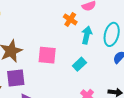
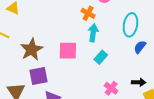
cyan arrow: (87, 35) -> (93, 33), moved

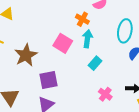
pink square: (68, 51) -> (63, 43), moved, turned 30
purple square: (38, 76) -> (48, 80), moved

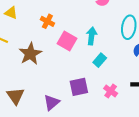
orange cross: (82, 19) -> (47, 21), moved
purple square: (48, 80) -> (79, 87), moved

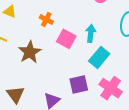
cyan rectangle: (100, 60) -> (99, 57), size x1.5
pink cross: (111, 91) -> (111, 88), size x1.6

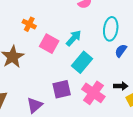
cyan arrow: (91, 33) -> (74, 38), turned 36

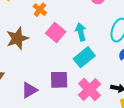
cyan arrow: (74, 38) -> (81, 32), turned -66

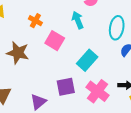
cyan arrow: (81, 32) -> (78, 20), moved
brown star: (17, 38) -> (18, 53), turned -30

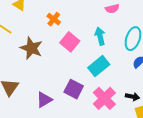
cyan arrow: (78, 20) -> (100, 36), moved
purple square: (66, 87) -> (74, 89), turned 30

